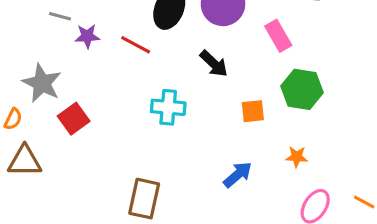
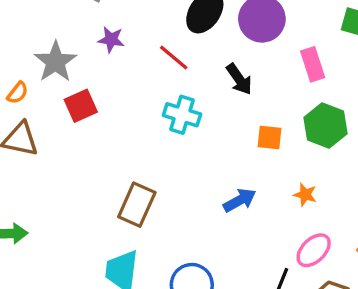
purple star: (87, 36) -> (111, 40), moved
red line: (136, 45) -> (174, 57), moved

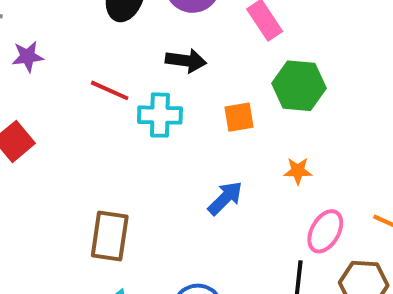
red line: (174, 57) -> (110, 90), moved
black arrow: (239, 79) -> (186, 61), turned -32
cyan cross: (182, 115) -> (160, 115), moved

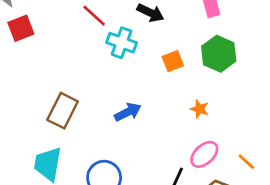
orange square: (239, 117) -> (173, 61), turned -30
blue arrow: (225, 198) -> (128, 112), moved

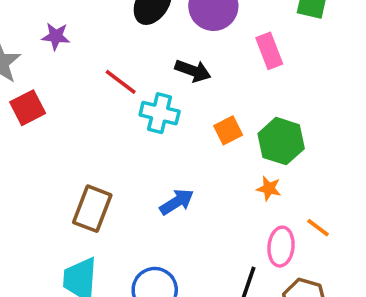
green hexagon: (219, 54) -> (281, 141), moved
pink ellipse: (204, 154) -> (281, 247), turned -36
orange line: (246, 162) -> (318, 228), moved

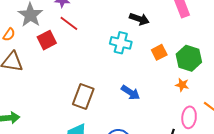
red line: (121, 82) -> (69, 23), moved
blue arrow: (177, 202) -> (131, 93), turned 66

